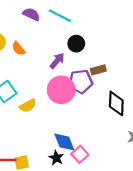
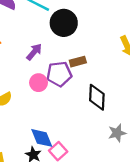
black circle: (76, 44) -> (64, 23), moved, size x1.5
pink circle: (61, 90) -> (39, 83), size x0.6

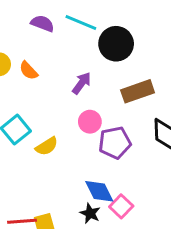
brown rectangle: (78, 62) -> (138, 91), size x1.5
purple pentagon: (59, 74) -> (115, 143), moved

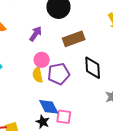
yellow semicircle: (47, 146) -> (38, 75), moved, turned 112
pink square: (121, 206) -> (64, 117), turned -35

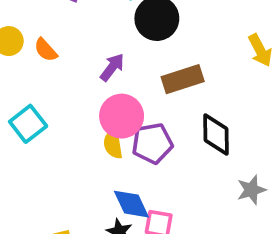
pink circle: (42, 60) -> (122, 116), size x1.5

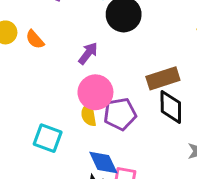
brown rectangle: (183, 79) -> (163, 78), moved
cyan square: (28, 124) -> (48, 138), moved, turned -32

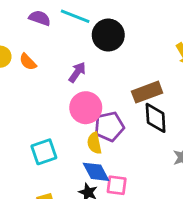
yellow semicircle: (89, 114) -> (94, 143), moved
cyan square: (48, 138) -> (44, 152), turned -36

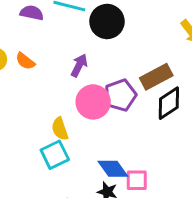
black diamond: (156, 118) -> (169, 103), turned 68
purple pentagon: (109, 127) -> (120, 95), moved
yellow semicircle: (94, 143) -> (60, 129), moved

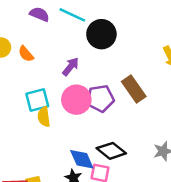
brown rectangle: (156, 77) -> (134, 89), turned 72
black diamond: (169, 103) -> (111, 151), moved, turned 60
cyan square: (55, 155) -> (37, 100), moved

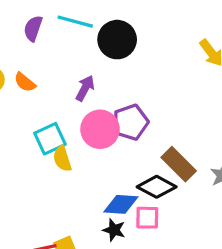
purple semicircle: (39, 14) -> (33, 28), turned -84
brown rectangle: (134, 89) -> (179, 164), moved
blue diamond: (82, 159) -> (121, 204), turned -52

